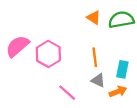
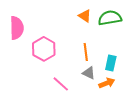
pink semicircle: (17, 46) -> (17, 28), moved, turned 130

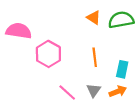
pink semicircle: (17, 28) -> (19, 31), turned -80
gray triangle: (89, 73) -> (94, 90), moved, turned 40

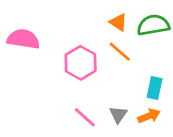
pink hexagon: (48, 54) -> (81, 63), moved
orange line: (95, 57) -> (120, 52), moved, turned -42

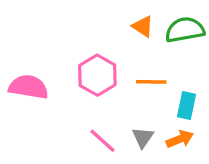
pink semicircle: (23, 39) -> (28, 87), moved
orange line: (120, 52) -> (151, 82), moved, turned -40

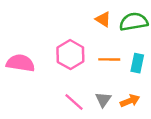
cyan rectangle: (187, 105) -> (137, 63), moved

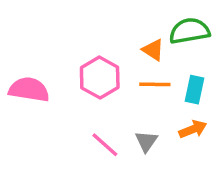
orange triangle: (103, 19) -> (153, 50), moved
orange arrow: (130, 101) -> (193, 129), moved

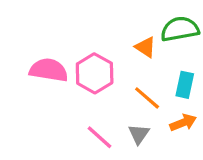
orange line: (155, 84) -> (147, 98), moved, turned 40
pink semicircle: (29, 90) -> (49, 70), moved

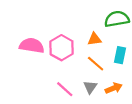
orange triangle: (145, 47) -> (94, 39), moved, turned -40
orange arrow: (183, 123) -> (114, 88), moved

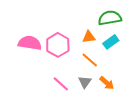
cyan rectangle: (120, 55) -> (111, 42), moved, turned 42
orange arrow: (114, 88) -> (107, 83), turned 63

